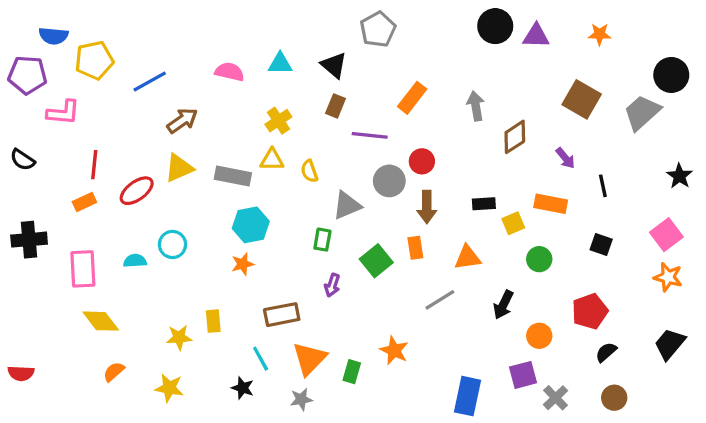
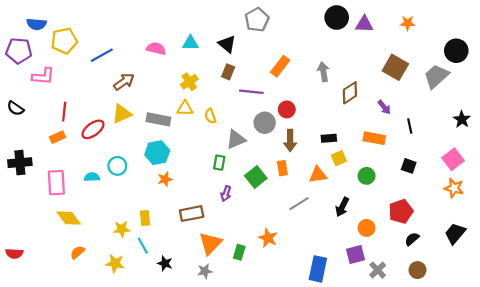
yellow square: (513, 223) -> (339, 158), moved
cyan hexagon: (251, 225) -> (157, 153), moved
cyan line: (261, 359) -> (143, 246), moved

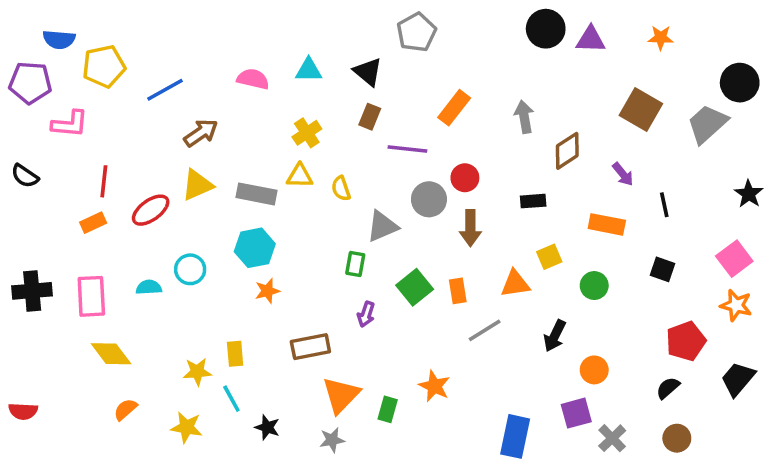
black rectangle: (329, 138) -> (533, 201), moved
black cross: (20, 163) -> (32, 291), moved
orange rectangle: (282, 168) -> (458, 291), moved
red pentagon: (401, 211) -> (686, 341), moved

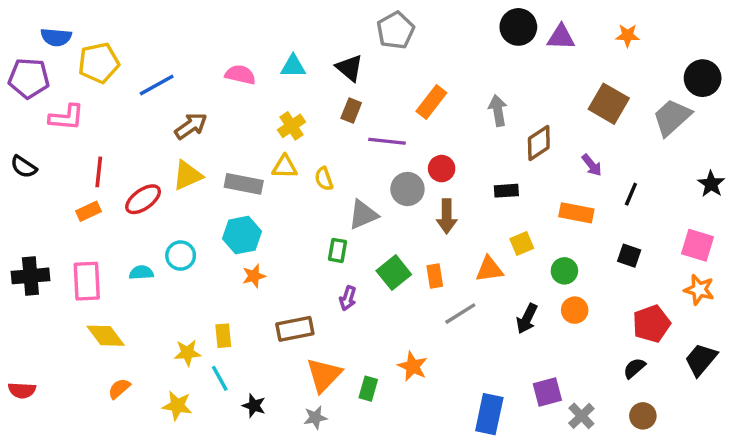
black line: (664, 205) -> (631, 194), turned 35
pink square: (734, 259) -> (697, 245), turned -36
orange circle: (594, 370) -> (575, 310), moved

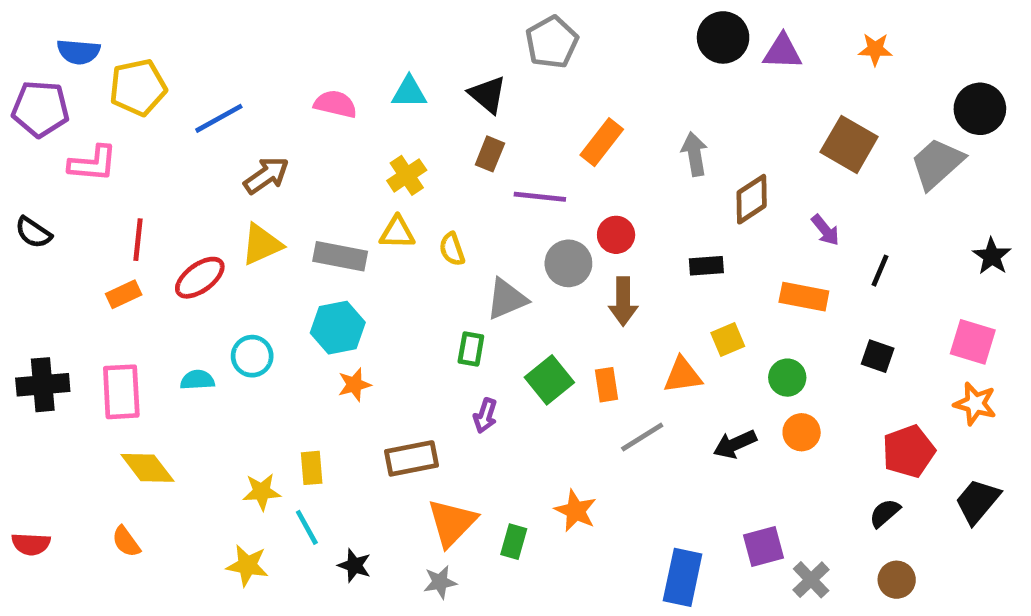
black arrow: (527, 319) -> (735, 444), turned 40
orange semicircle: (119, 389) -> (126, 542), moved, turned -85

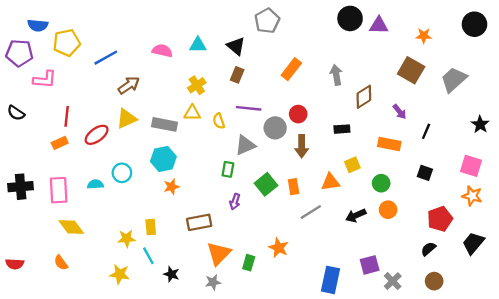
orange star: (875, 49) -> (424, 36), moved
black circle: (980, 109) -> (474, 24), moved
purple line: (540, 197) -> (249, 108), moved

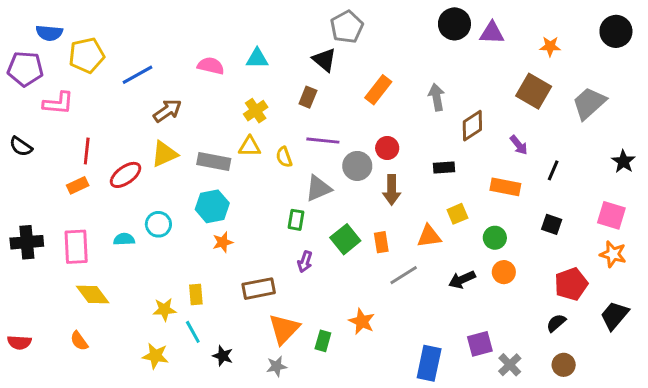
black triangle: (236, 46) -> (324, 60), moved

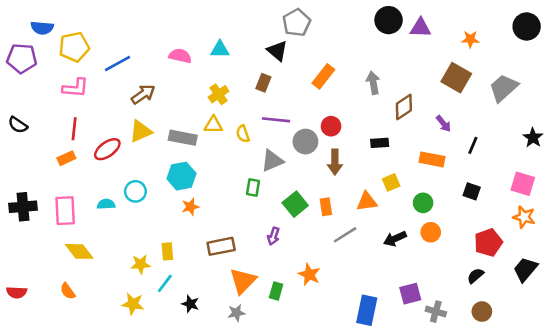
pink L-shape: (58, 103) -> (75, 88), moved
purple arrow: (305, 262) -> (273, 236), moved
cyan line: (193, 332) -> (165, 283), turned 66
gray cross: (510, 365) -> (436, 312), turned -30

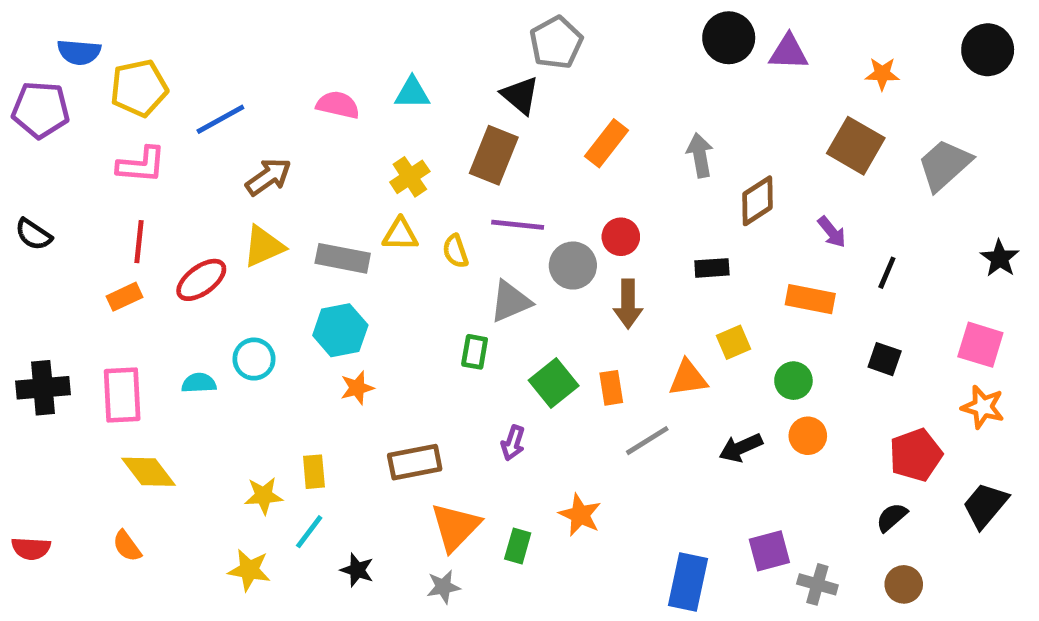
brown rectangle: (263, 83) -> (494, 155), size x1.6

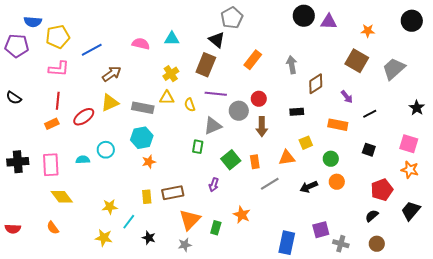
black line: (887, 273) -> (370, 114), turned 40
yellow rectangle: (314, 472) -> (147, 197), moved

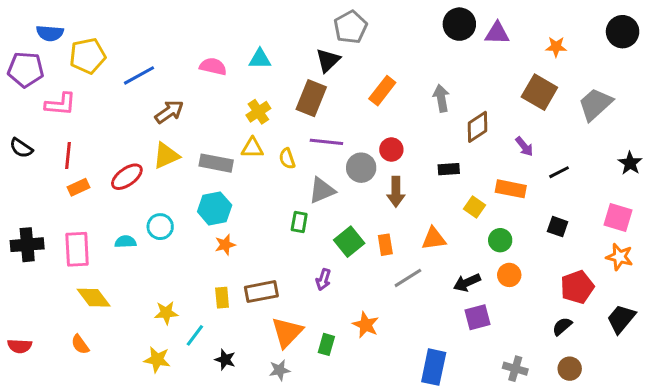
black triangle: (217, 40) -> (328, 60), turned 36
pink L-shape: (59, 69) -> (60, 104), moved
red line: (58, 101) -> (68, 156), moved
yellow square: (306, 143) -> (474, 207), moved, turned -32
purple square: (321, 230) -> (477, 317), moved

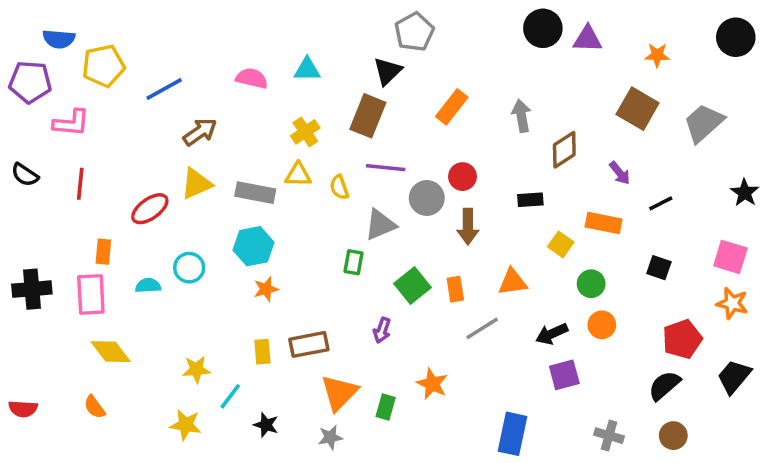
orange rectangle: (79, 187) -> (103, 252), moved, turned -60
black semicircle: (562, 326) -> (664, 386), size x1.4

